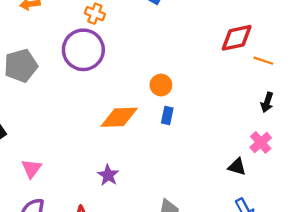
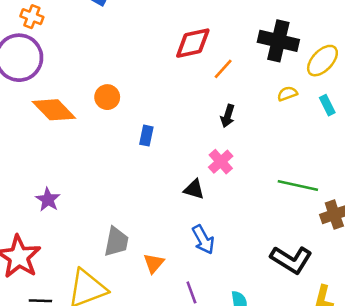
orange line: (263, 61) -> (223, 69), turned -66
blue rectangle: (167, 115) -> (146, 136), moved
orange diamond: (119, 117) -> (54, 110), moved, turned 48

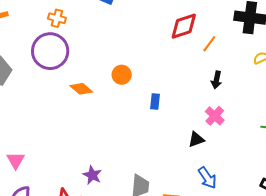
orange diamond: (54, 110) -> (81, 89), size x0.7
black triangle: (194, 189) -> (196, 139), turned -30
purple star: (48, 200) -> (92, 175), moved

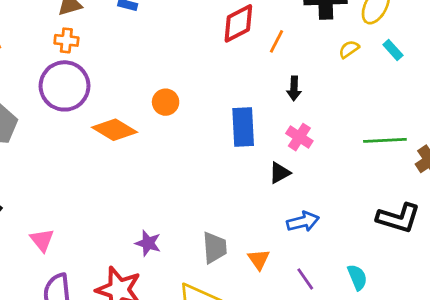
orange diamond: (81, 89) -> (115, 130), size x1.4
blue rectangle: (155, 102) -> (243, 127), moved, size x1.8
blue arrow: (207, 178) -> (303, 222), turned -60

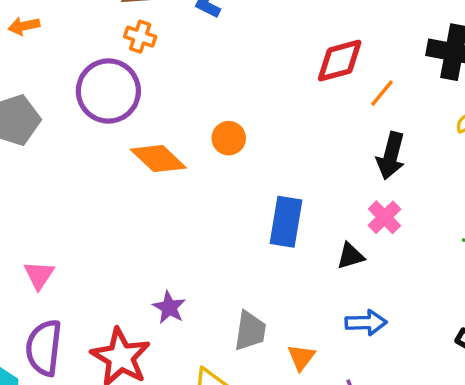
orange cross: (66, 40) -> (140, 37), moved
black arrow: (294, 88) -> (391, 156), size x1.5
blue rectangle: (243, 127) -> (286, 222), moved

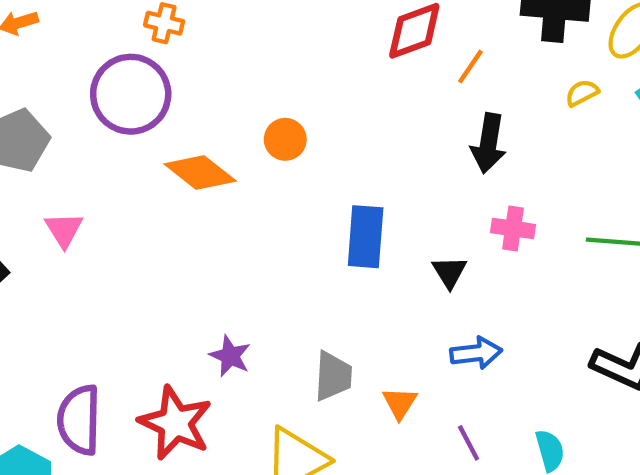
pink cross: (384, 217) -> (513, 229), moved, turned -32
black triangle: (350, 256) -> (449, 272), turned -40
pink triangle: (39, 275) -> (64, 230), moved

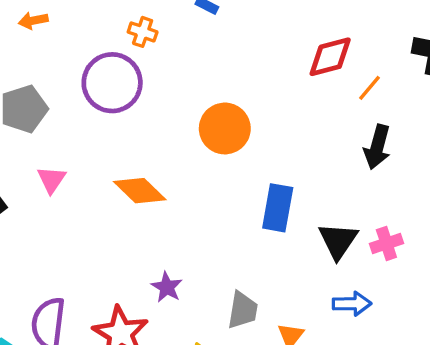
orange circle: (285, 139) -> (225, 128), size x1.6
orange diamond: (200, 172) -> (140, 191), moved
pink cross: (513, 229) -> (386, 243), moved, turned -32
black triangle: (449, 272) -> (338, 241), size x1.5

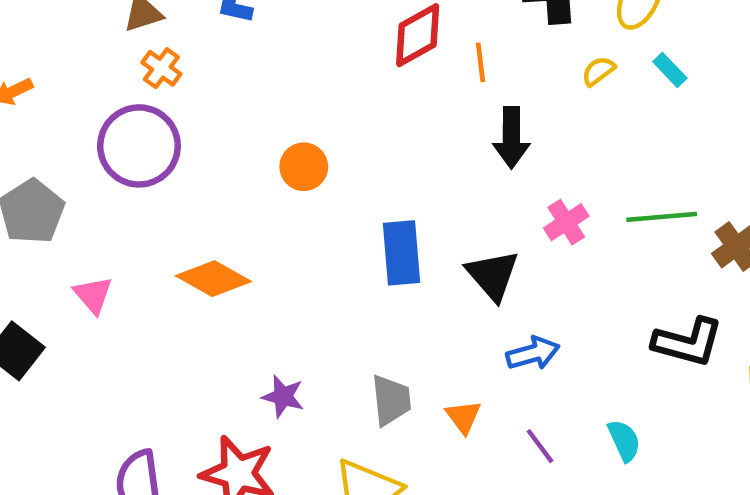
orange cross: (143, 32) -> (161, 68), turned 32
orange line: (370, 88) -> (481, 62), turned -32
orange circle: (225, 128) -> (304, 167), size x0.7
pink cross: (386, 243) -> (566, 222), moved

